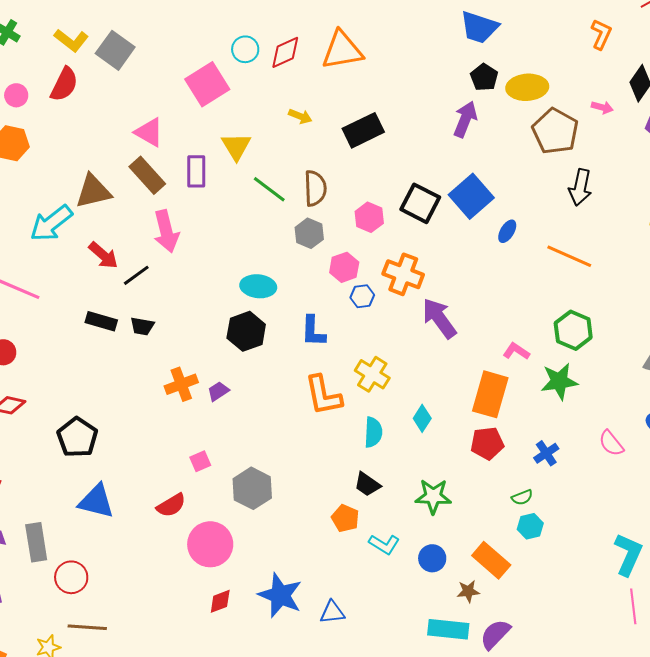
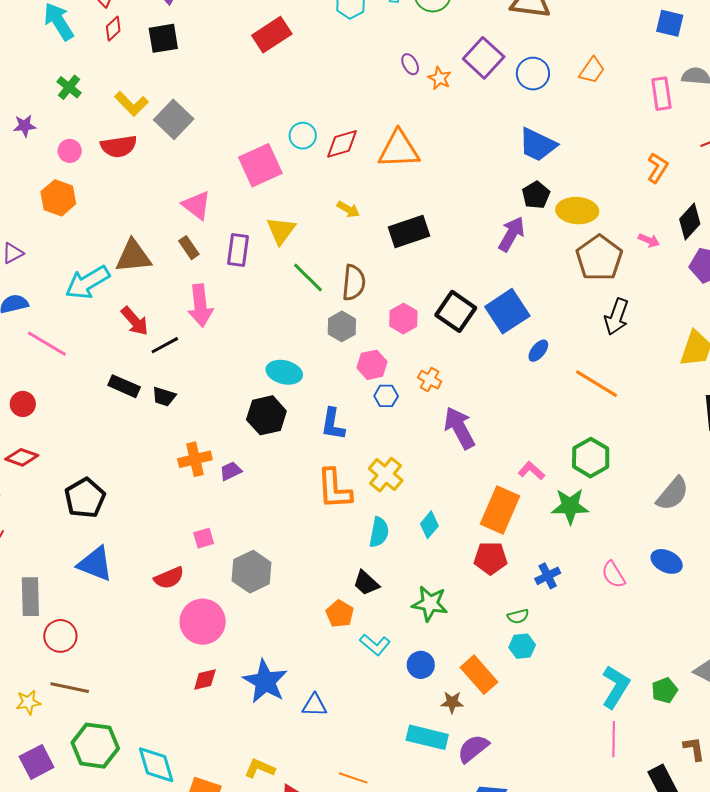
red semicircle: (64, 84) -> (119, 146), turned 48
brown rectangle: (147, 175) -> (189, 248), size x0.6
orange cross: (403, 274) -> (430, 380), size x0.6

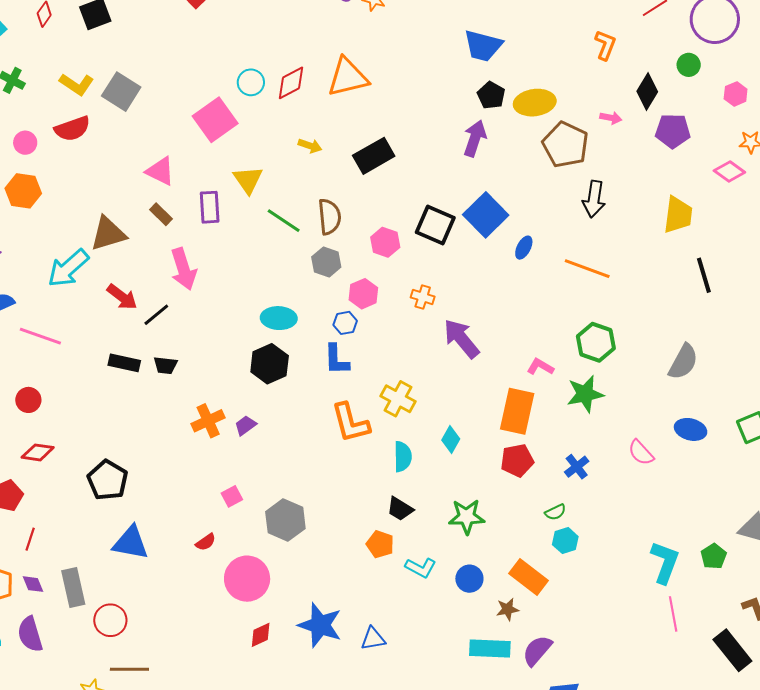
blue hexagon: (386, 396) -> (345, 323), moved
red semicircle: (169, 578) -> (206, 542), size x0.7

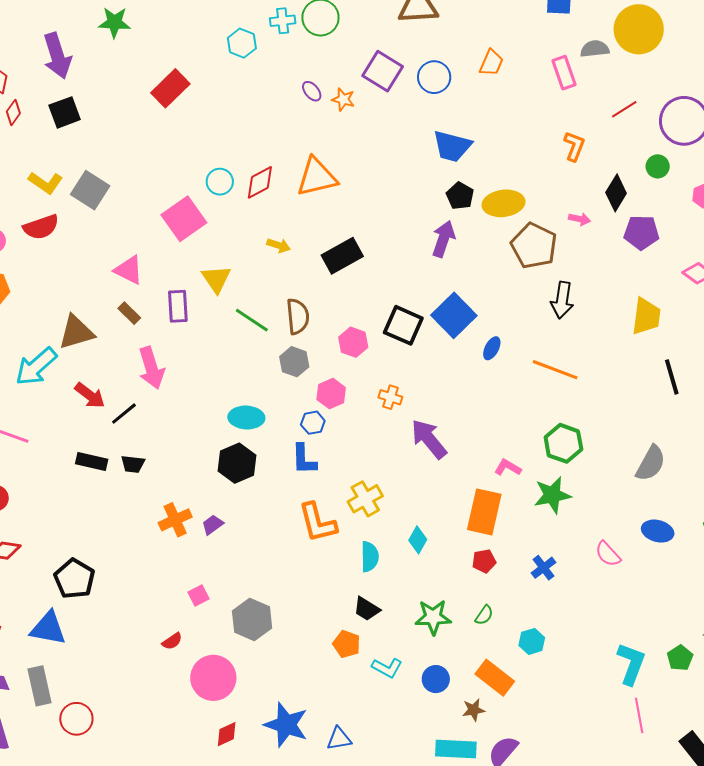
yellow cross: (398, 399) -> (365, 499), turned 32
red pentagon: (517, 460) -> (484, 561), size x0.7
green semicircle: (555, 512) -> (484, 615), moved, turned -30
blue triangle: (131, 543) -> (48, 628), moved

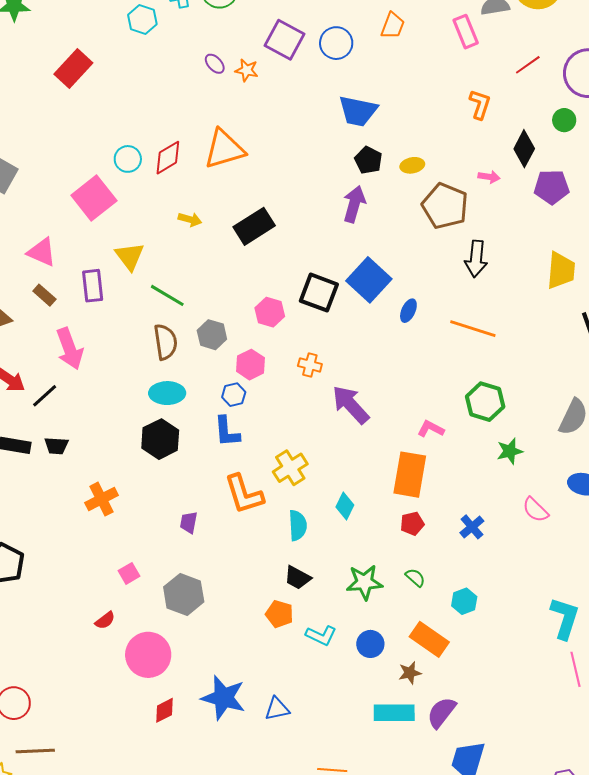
yellow ellipse: (503, 203) -> (412, 165), size x0.6
brown semicircle: (298, 316) -> (165, 342), moved
green star: (552, 495) -> (510, 451), moved, size x0.7
purple trapezoid: (213, 525) -> (189, 522), moved, turned -40
green semicircle: (484, 615) -> (415, 578), turned -80

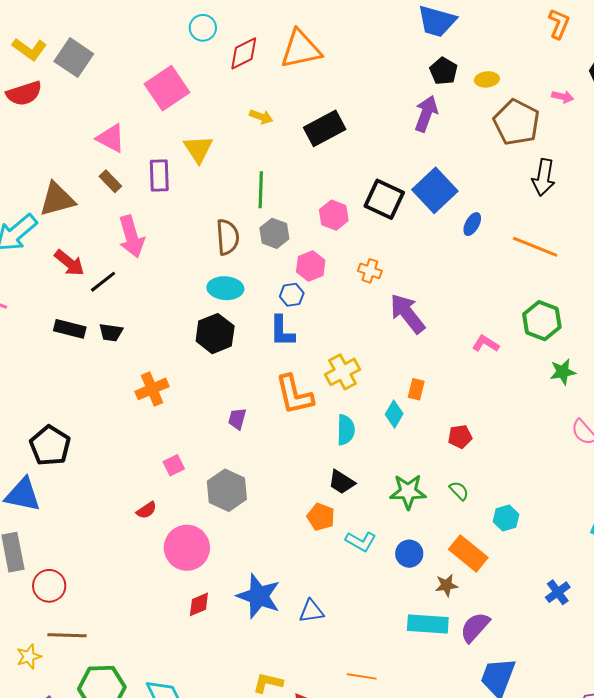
cyan circle: (128, 159) -> (203, 28), moved
green line: (167, 295) -> (261, 190), moved, turned 57
orange rectangle: (410, 475) -> (416, 389), moved, size x0.5
blue cross: (472, 527) -> (558, 592), moved

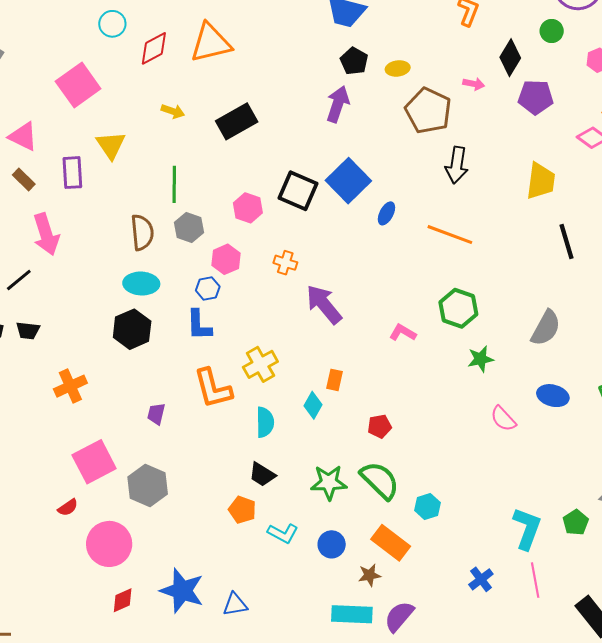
pink square: (174, 465) -> (94, 462), size x2.0
green semicircle: (459, 491) -> (380, 480), size x2.0

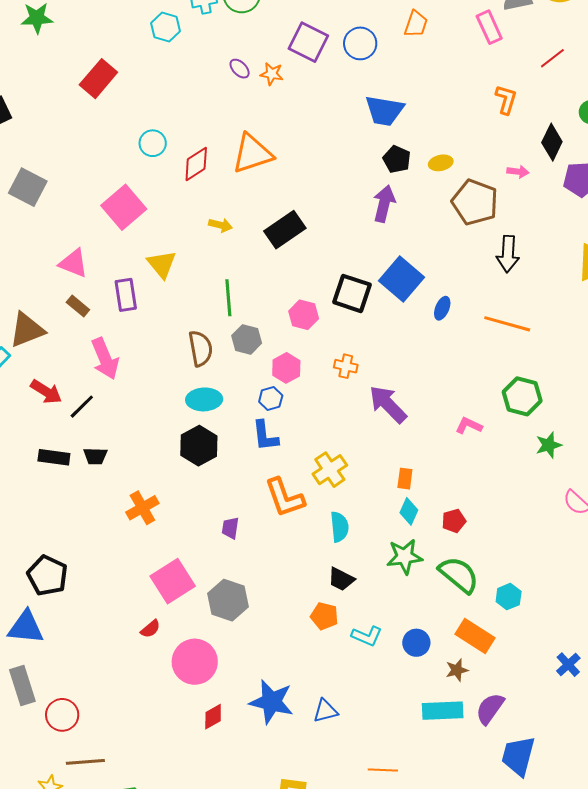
cyan diamond: (313, 405) -> (409, 511), moved
green star: (329, 482) -> (405, 557), moved

